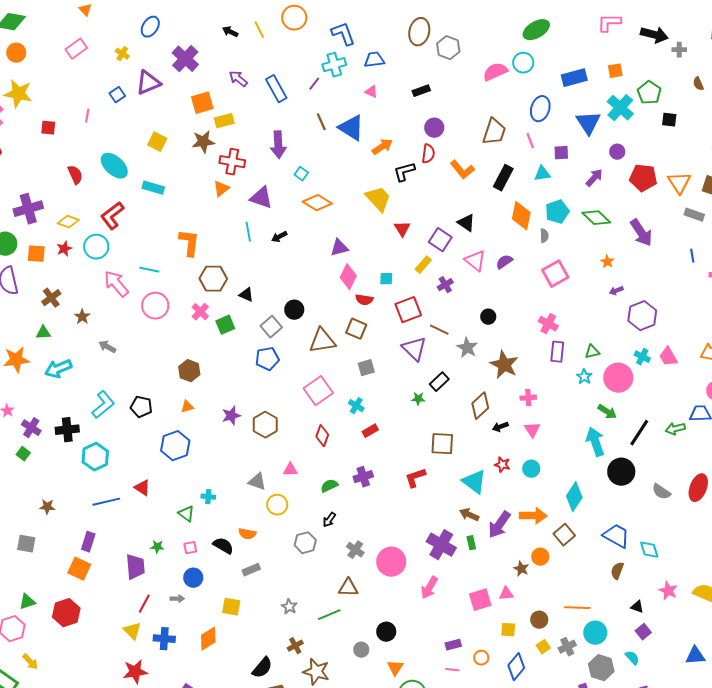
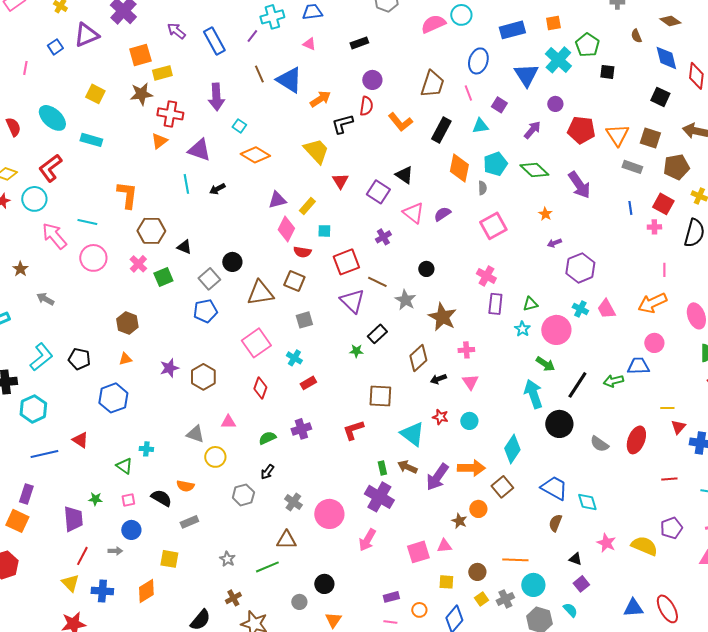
purple square: (561, 153) -> (499, 105), turned 35
yellow rectangle: (423, 265) -> (307, 206), moved
green rectangle: (471, 543) -> (382, 468), moved

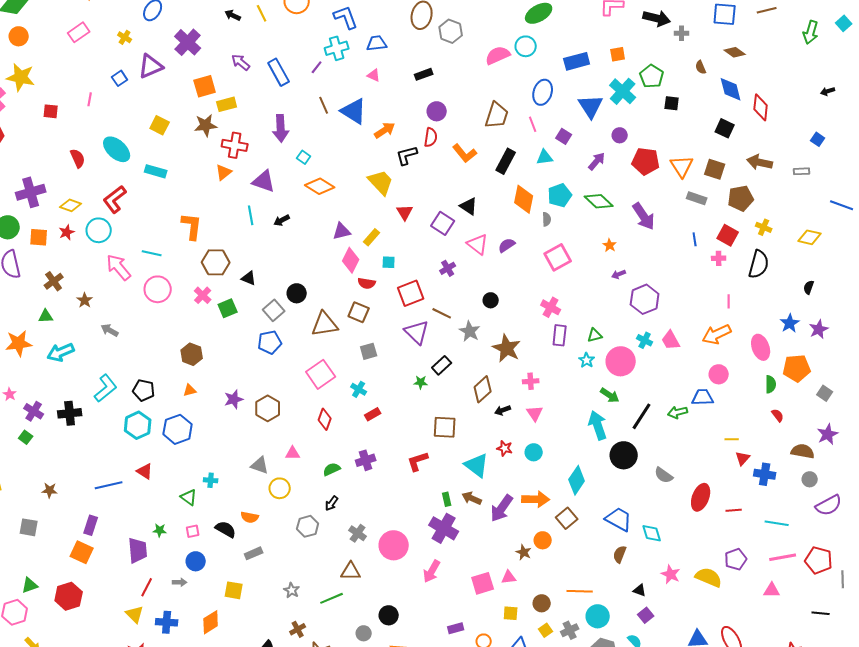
cyan hexagon: (33, 409) -> (138, 425), moved
red ellipse: (636, 440) -> (701, 497), moved

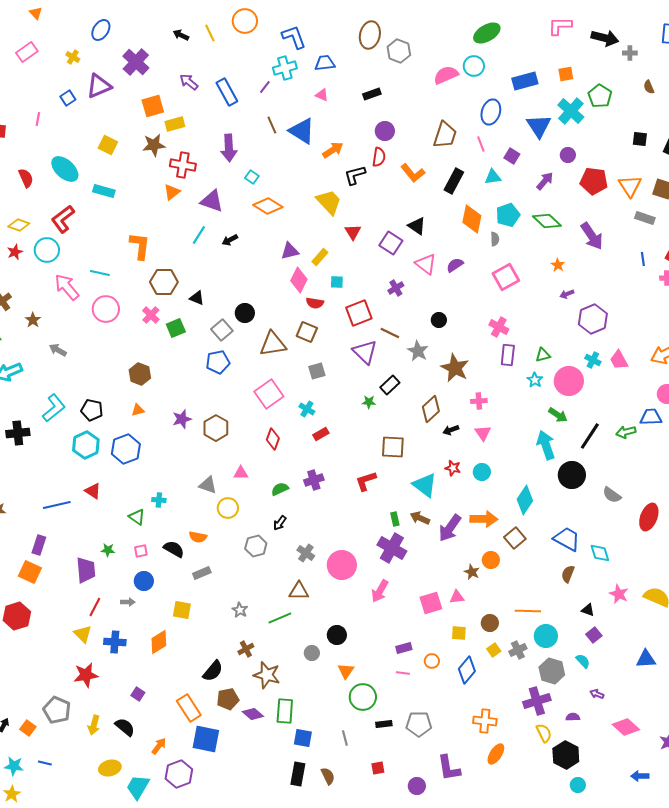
black square: (672, 103) -> (640, 139), moved
cyan line: (251, 215) -> (199, 235), turned 42

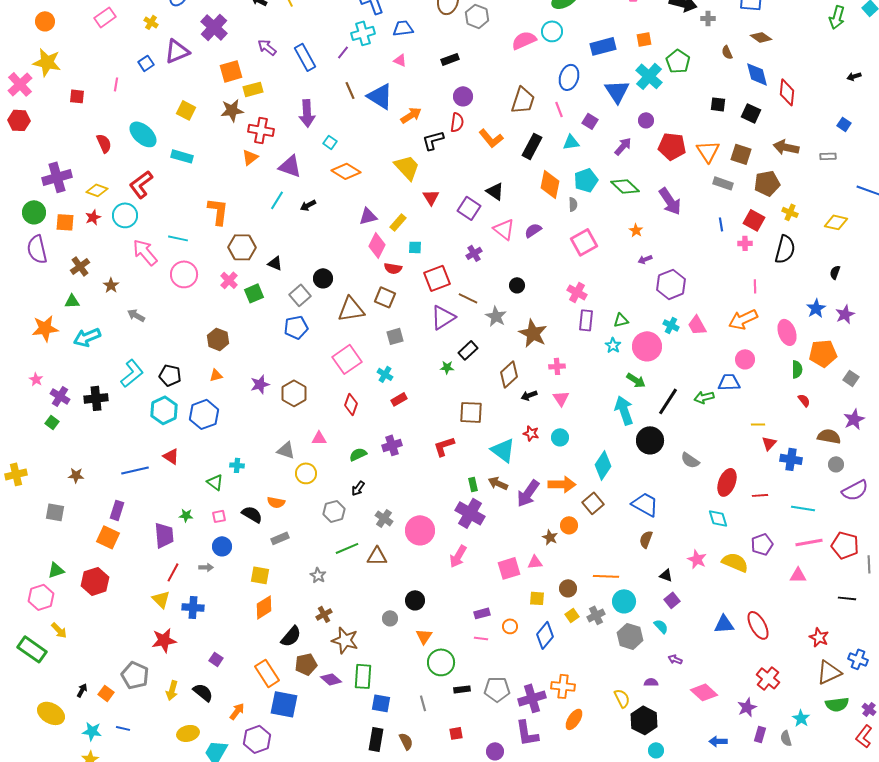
purple triangle: (365, 352) -> (443, 317), turned 44
cyan diamond: (600, 553) -> (718, 518), moved
green line: (280, 618) -> (347, 548), moved
orange diamond: (159, 642) -> (264, 607), moved
purple cross: (537, 701) -> (532, 698), moved

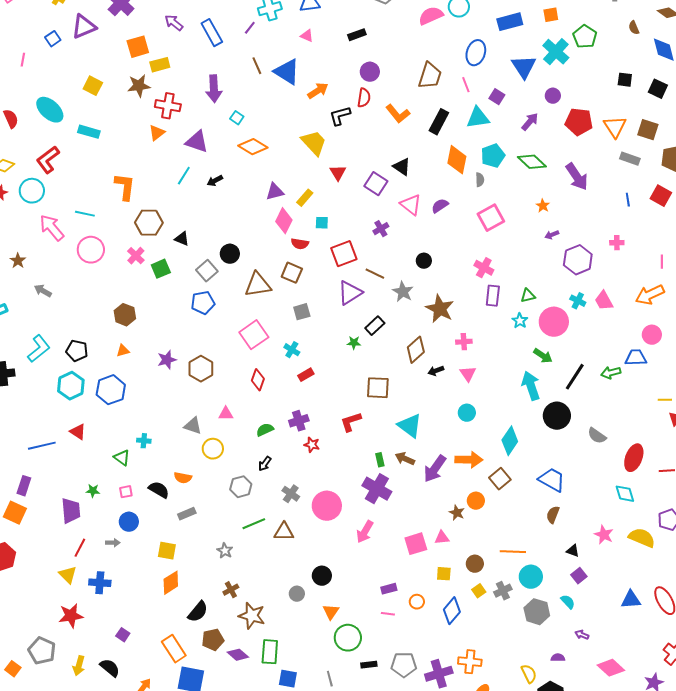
cyan triangle: (571, 142) -> (478, 118), size x1.4
pink cross: (745, 243) -> (617, 243), moved
red star: (531, 433) -> (312, 445), moved

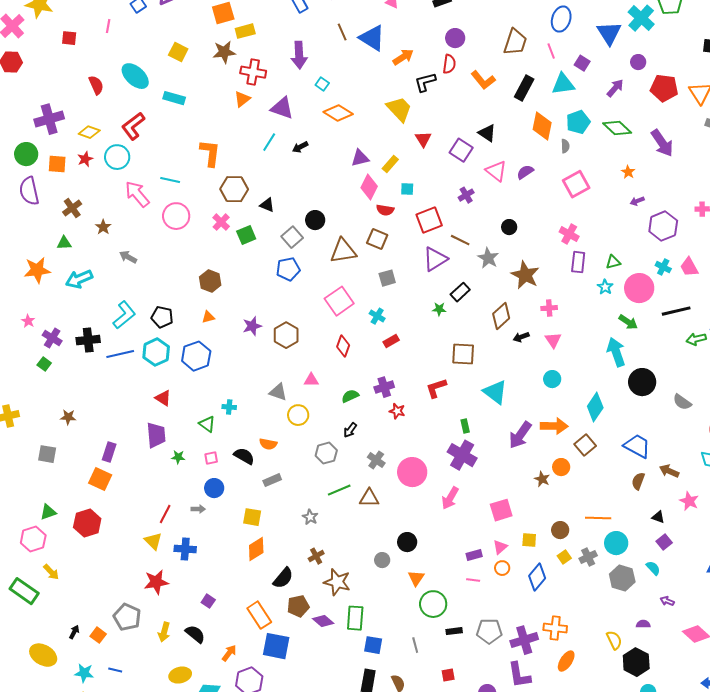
black line: (575, 377) -> (676, 311), moved, turned 44
blue line: (42, 446) -> (120, 354), moved
brown arrow: (405, 459) -> (669, 471), moved
purple trapezoid: (71, 511) -> (156, 435), moved
pink triangle: (442, 538) -> (500, 547), moved, turned -35

